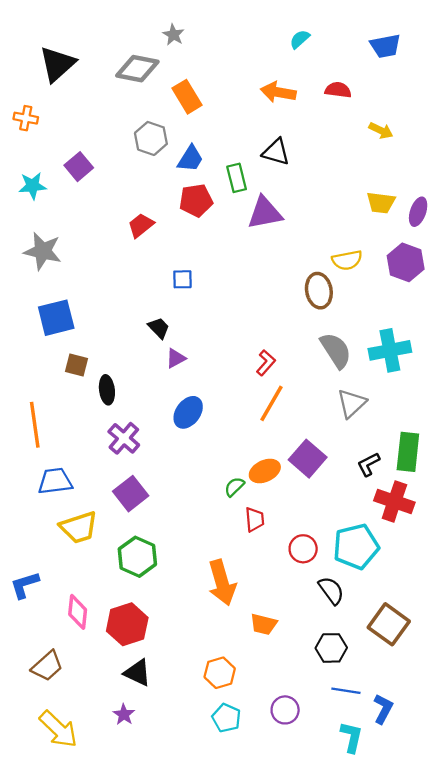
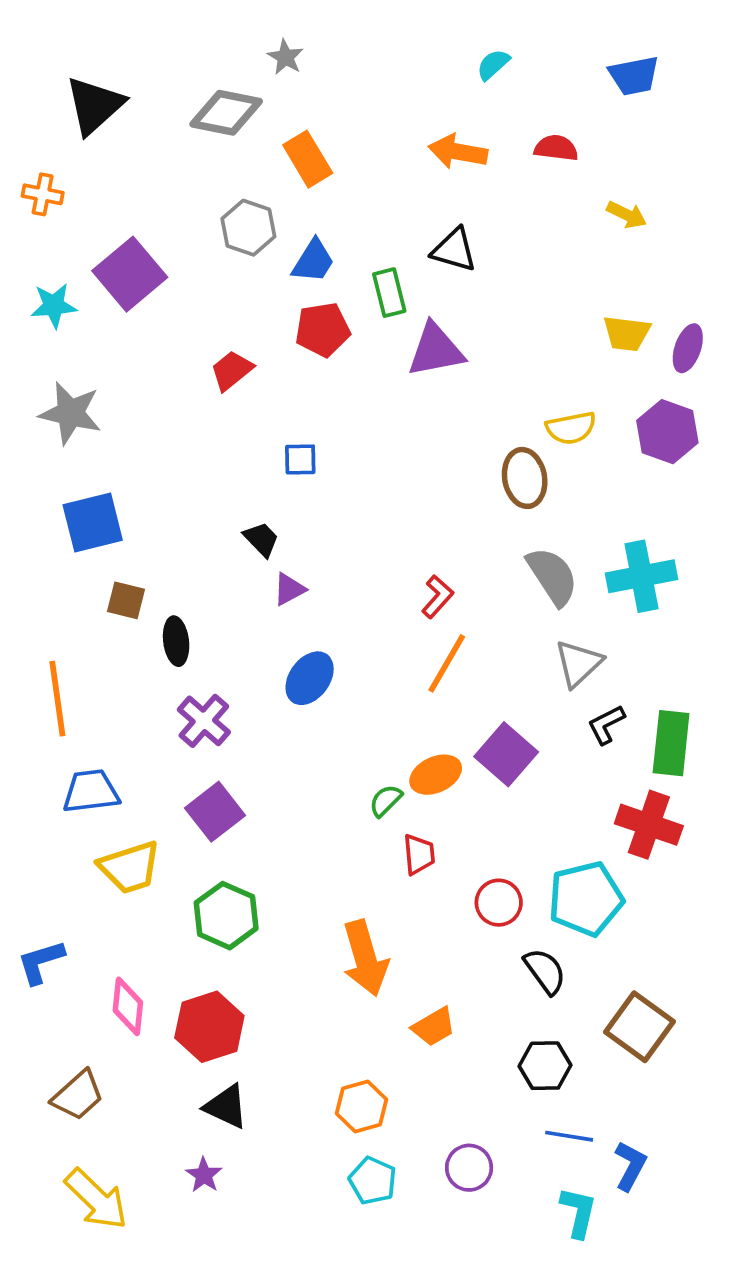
purple square: (79, 167) -> (130, 274), size x1.5
black L-shape: (368, 464) -> (606, 725), moved
orange trapezoid: (264, 624) -> (434, 1027), turned -44

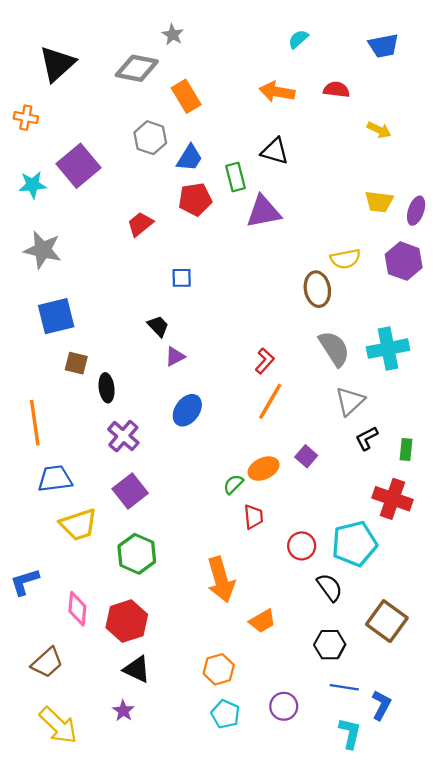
green rectangle: (671, 743) -> (406, 449), size x0.6
purple square: (506, 754) -> (306, 456), size x0.6

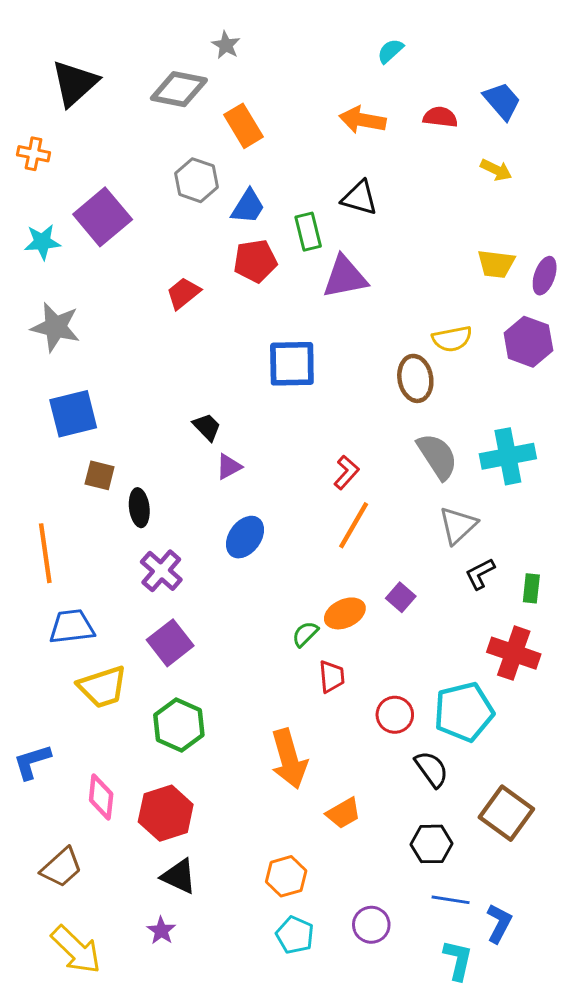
blue trapezoid: (384, 46) -> (502, 101), moved, turned -120
blue square: (182, 278) -> (292, 364), moved, size x1.8

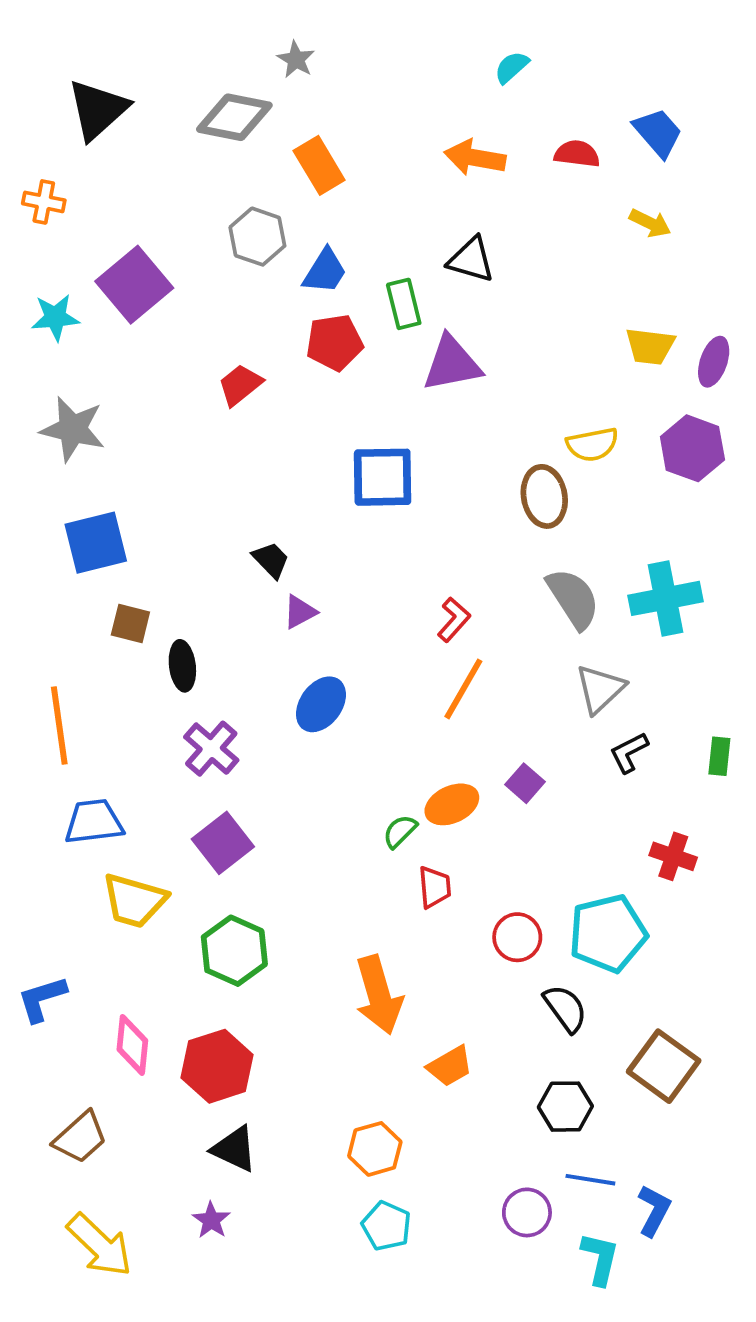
green rectangle: (531, 588) -> (719, 756), moved
red cross: (514, 653) -> (673, 856), size x0.7
yellow trapezoid: (103, 687) -> (134, 901), turned 34
purple circle: (371, 925) -> (527, 1212), moved

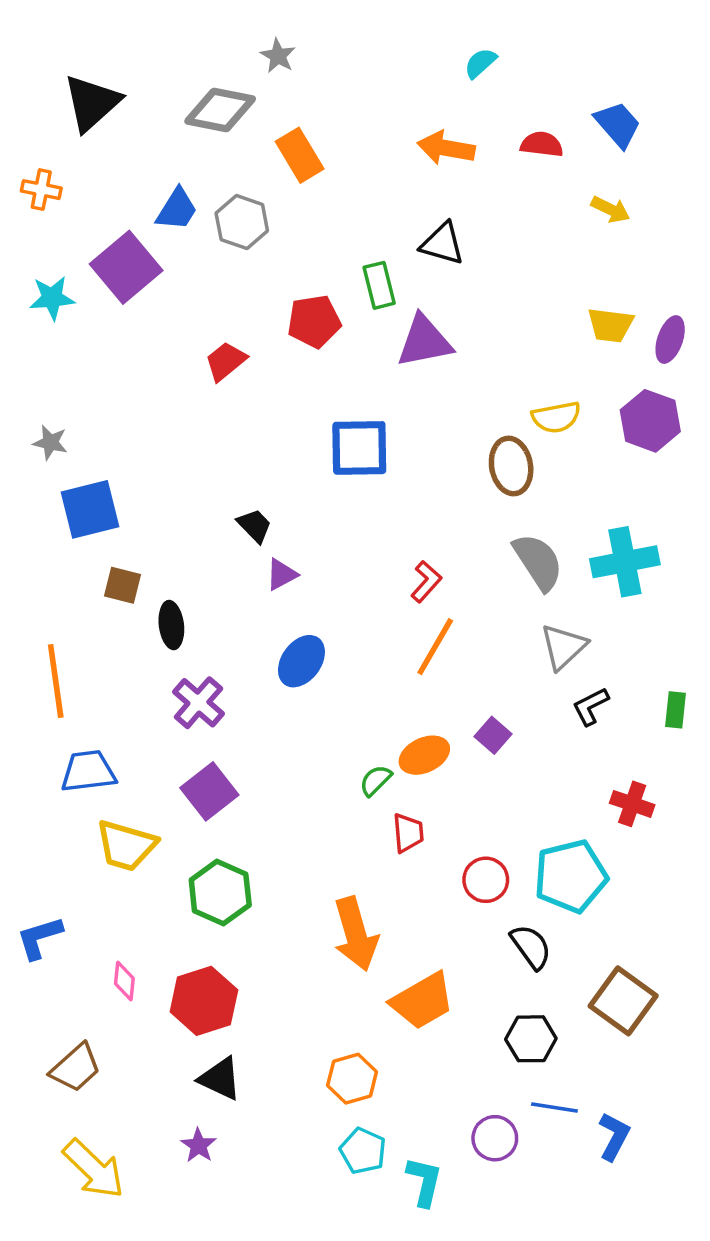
blue trapezoid: (325, 271) -> (177, 209), moved
gray star: (73, 429) -> (50, 443), moved, size x0.6
pink diamond: (132, 1045) -> (124, 981), size x0.7
orange trapezoid: (450, 1066) -> (423, 1001), size x1.5
cyan L-shape: (600, 1259) -> (424, 1182), moved

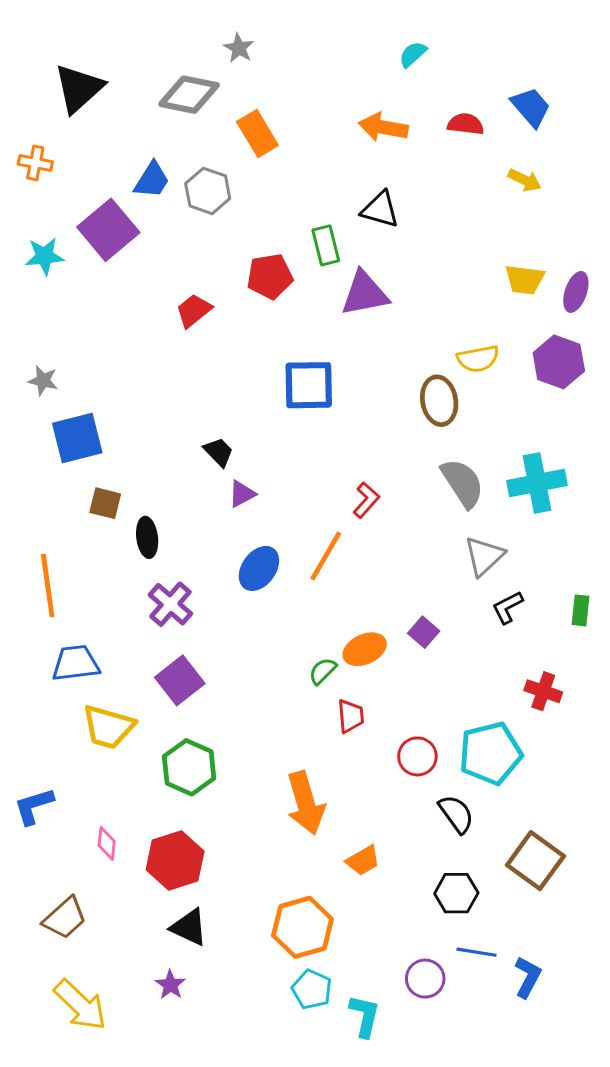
orange line: (435, 647) -> (326, 556), moved
orange trapezoid: (423, 1001) -> (363, 861), size x0.6
orange hexagon: (352, 1079) -> (302, 927), size x1.4

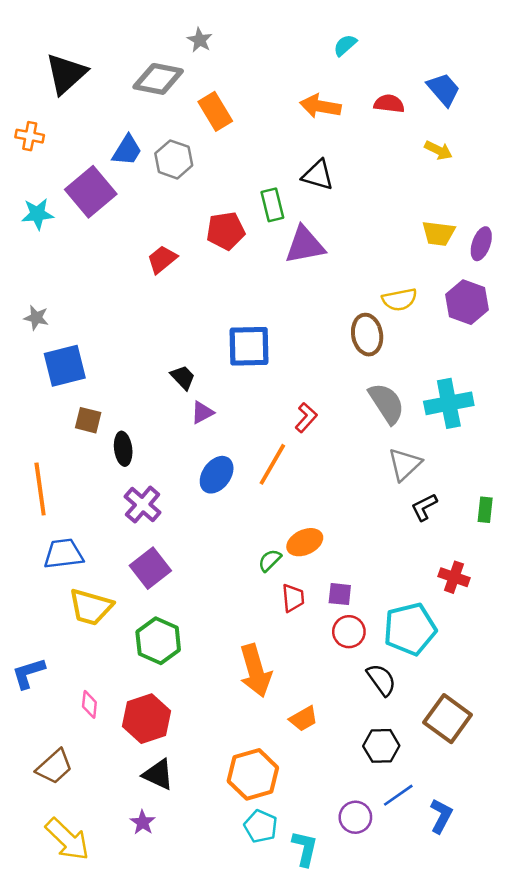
blue square: (309, 385) -> (249, 346), moved
purple square: (424, 632) -> (340, 594), moved, turned -35
blue line: (476, 952) -> (398, 795), turned -44

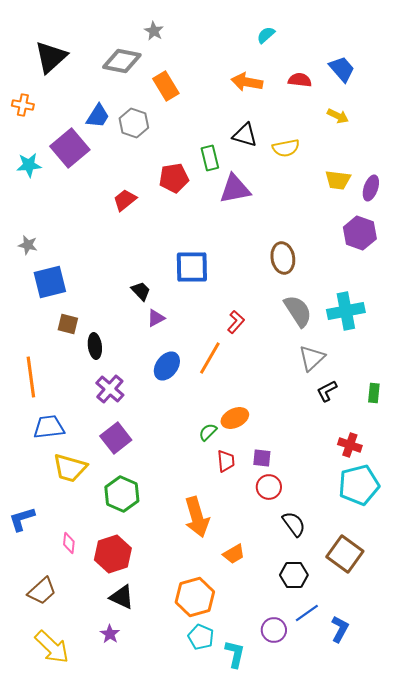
yellow semicircle: (400, 300) -> (286, 148), moved
cyan pentagon: (410, 629) -> (359, 485), moved

